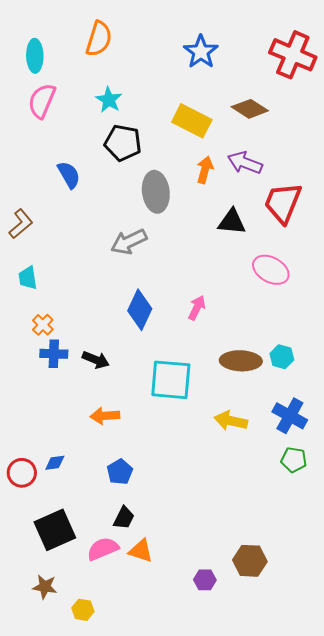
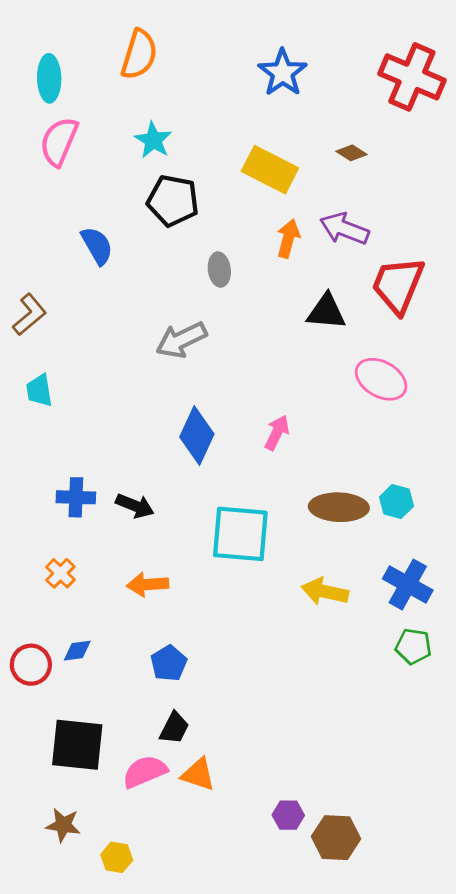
brown diamond: (250, 109) -> (351, 153), size x0.6
gray ellipse: (156, 192) -> (219, 270), size x0.6
orange cross: (43, 325) -> (60, 573), moved
black square: (55, 530) -> (77, 745), turned 30
brown hexagon: (250, 561) -> (336, 838), moved

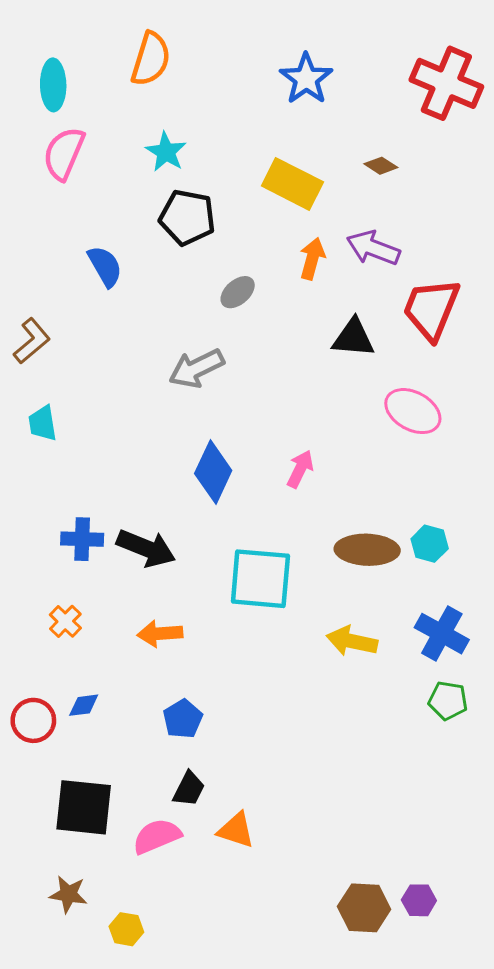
gray ellipse: (219, 270) -> (238, 292), turned 56
black arrow: (135, 506) -> (146, 548), size x1.4
orange triangle: (198, 774) -> (236, 830), moved
purple hexagon: (288, 815) -> (419, 900), moved

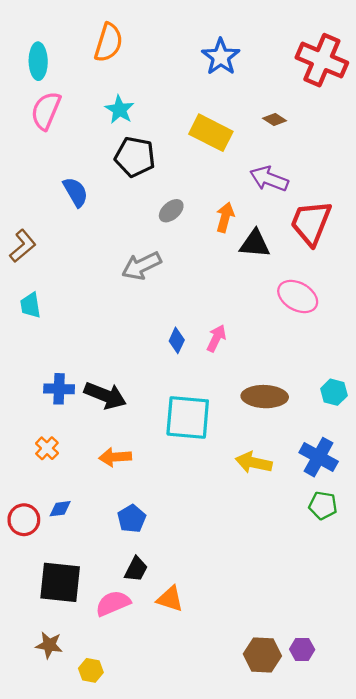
orange arrow: (312, 259) -> (225, 217), moved
blue diamond: (213, 472) -> (177, 340), moved, size x0.6
cyan hexagon: (430, 544) -> (334, 392), moved

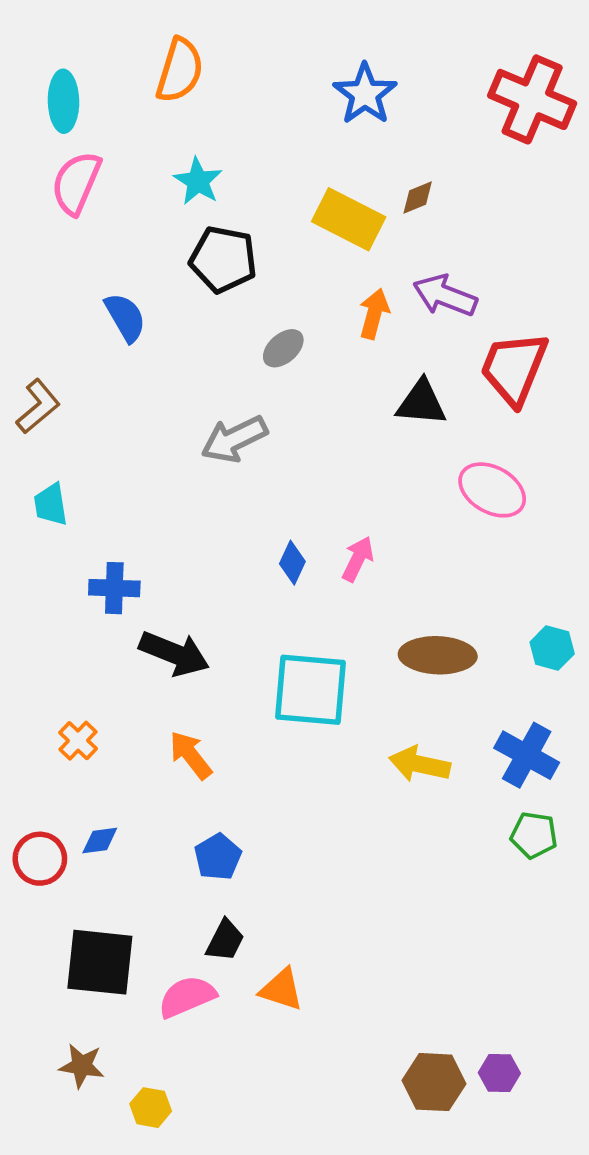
brown diamond: (275, 119) -> (418, 198), moved, turned -55
orange arrow: (225, 217) -> (374, 314), moved
blue cross: (59, 389) -> (114, 588), moved
orange arrow: (115, 457) -> (191, 755), turned 56

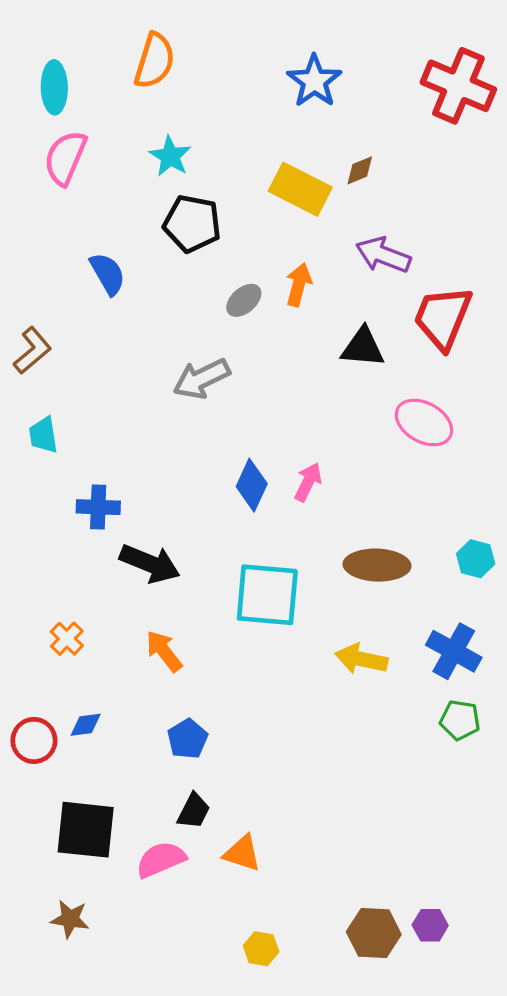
orange arrow: (374, 314) -> (299, 285), moved
blue diamond: (292, 563) -> (252, 485), size x1.4
yellow hexagon: (151, 1108) -> (261, 949), moved

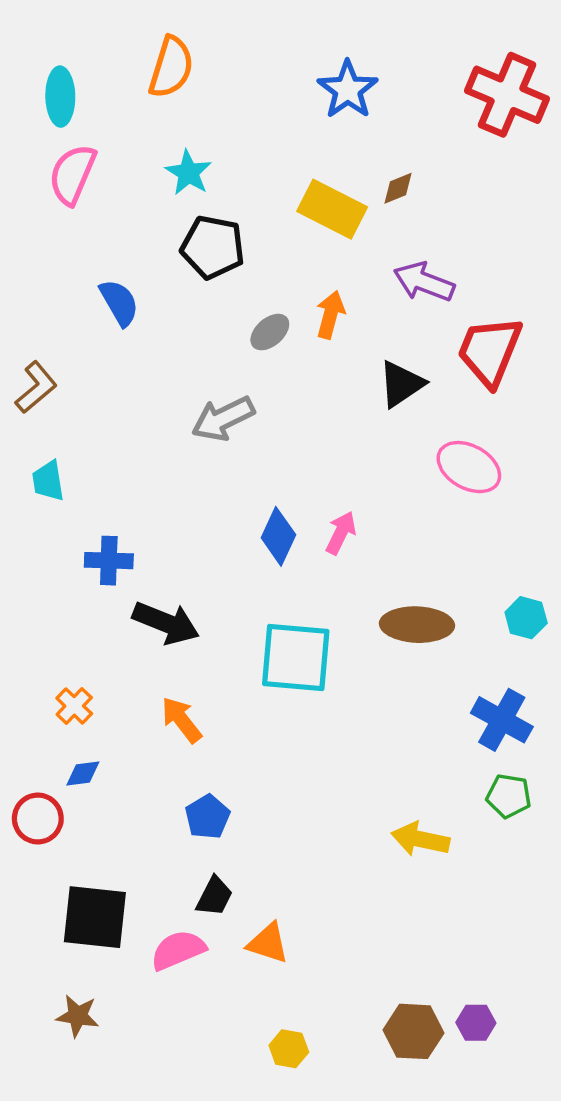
black triangle: (363, 347) -> (401, 384), turned -39
yellow arrow: (361, 659) -> (420, 839), moved
blue diamond: (86, 725) -> (83, 773), moved

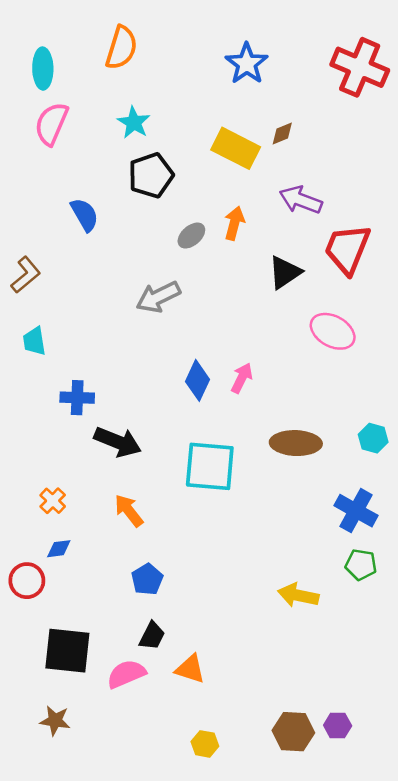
black pentagon: (213, 247) -> (151, 175), turned -30

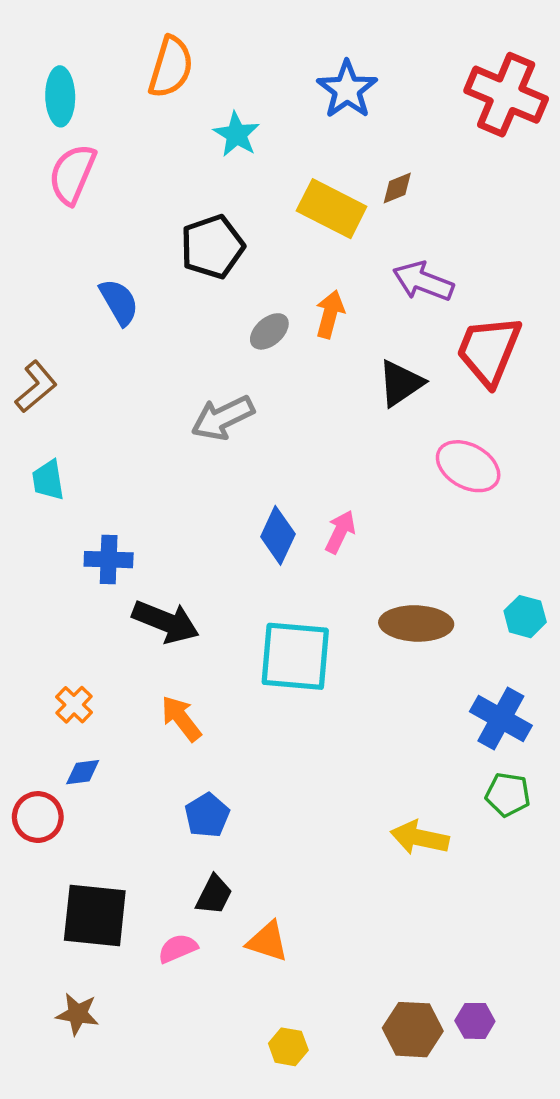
cyan star: (134, 123) -> (236, 134), moved
pink semicircle: (126, 674) -> (178, 948), size x0.7

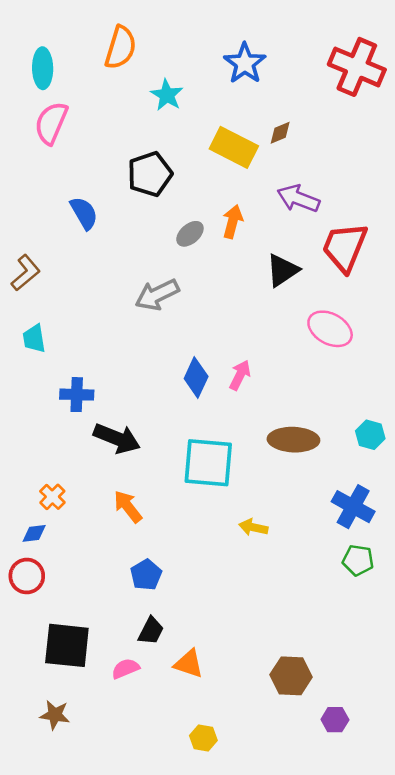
blue diamond: (83, 772) -> (34, 533), moved
yellow arrow: (420, 838) -> (253, 527), moved, size x0.7
brown hexagon: (413, 1030) -> (291, 676), moved

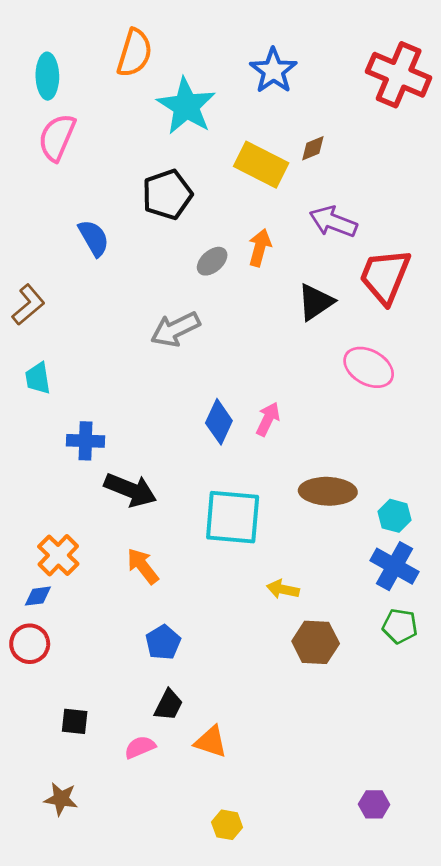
cyan star: (167, 95) -> (186, 106), size x1.6
cyan hexagon: (370, 435) -> (395, 516), moved
orange cross: (52, 497) -> (58, 555), size x1.4
black square: (67, 645) -> (75, 721), size x0.5
brown hexagon: (291, 676) -> (316, 642), moved

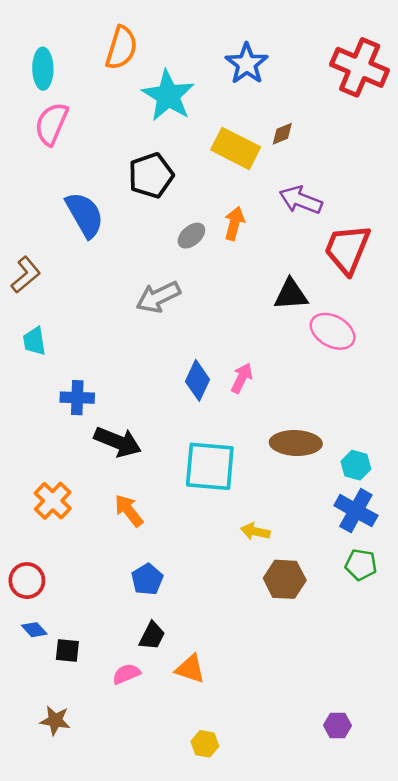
blue semicircle: (94, 238) -> (85, 215), size x1.4
black triangle: (316, 302) -> (291, 295), moved, turned 30
blue diamond: (38, 596) -> (34, 630), moved, turned 55

